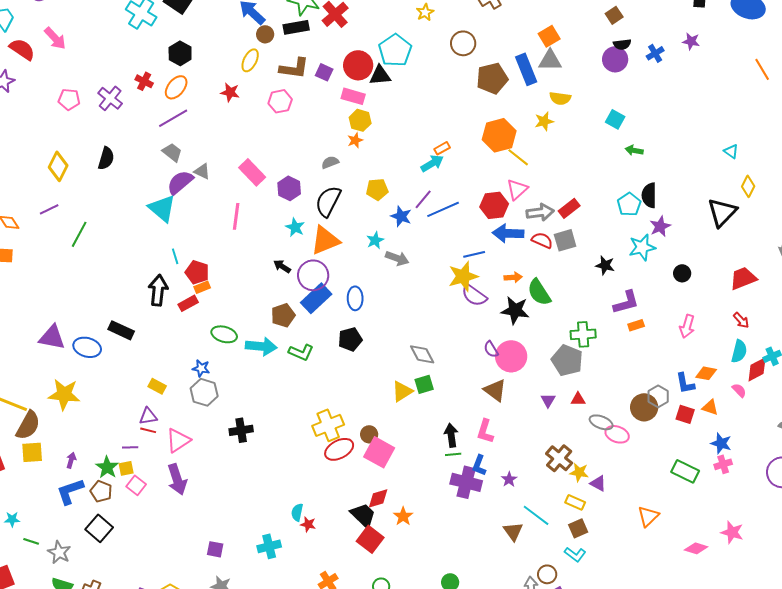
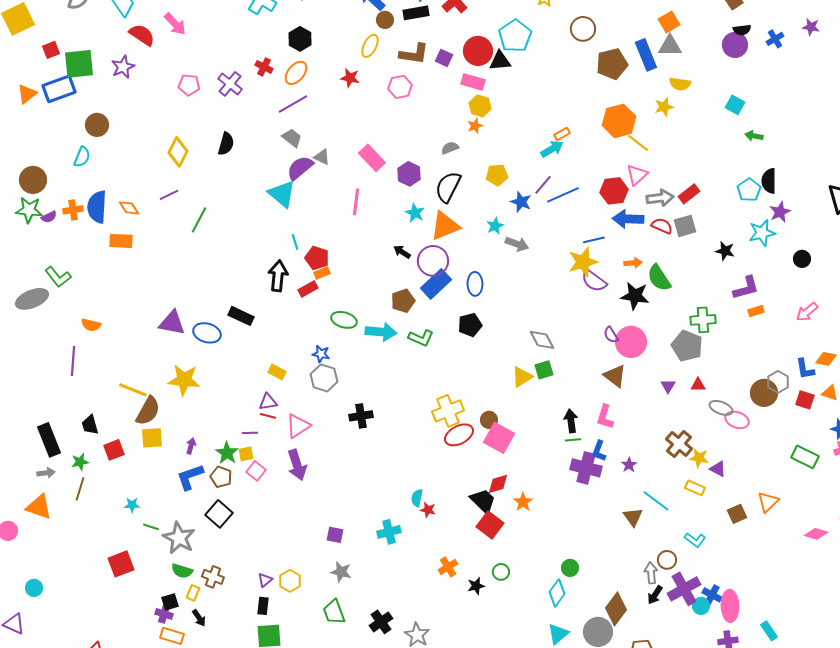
pink arrow: (687, 326) -> (807, 312), turned 35
brown square: (578, 528) -> (737, 514), moved
gray star: (59, 552) -> (179, 538), size x1.4

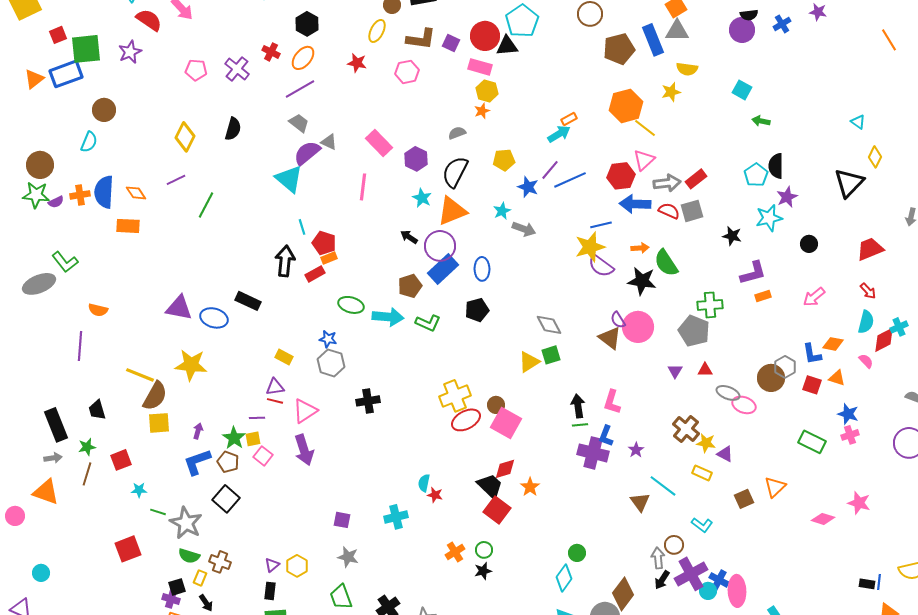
brown triangle: (615, 376) -> (610, 338), moved
red square: (114, 450) -> (121, 460), moved
green circle: (501, 572) -> (484, 550), moved

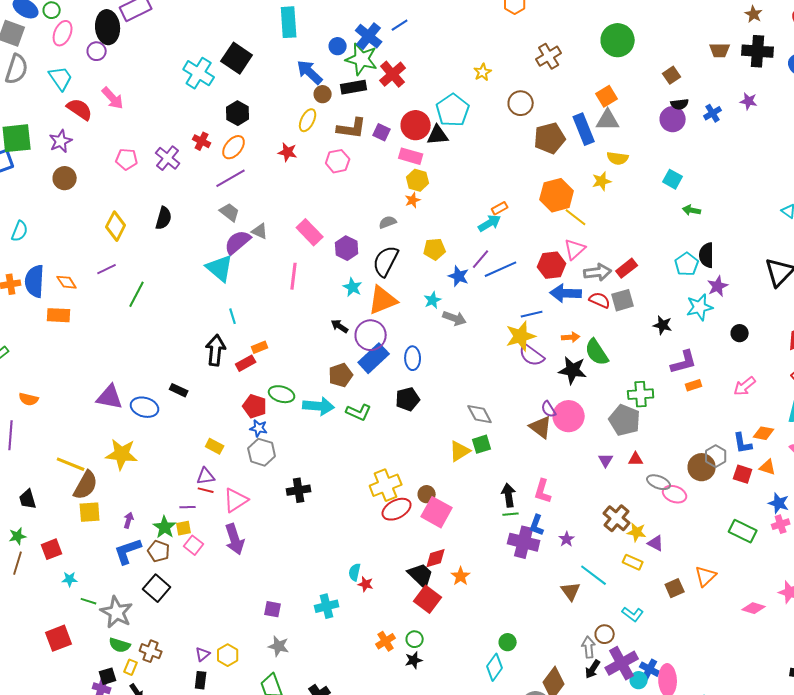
brown circle: (104, 110) -> (65, 178), moved
red pentagon: (324, 243) -> (255, 406), moved
black rectangle: (248, 301) -> (179, 390), size x0.7

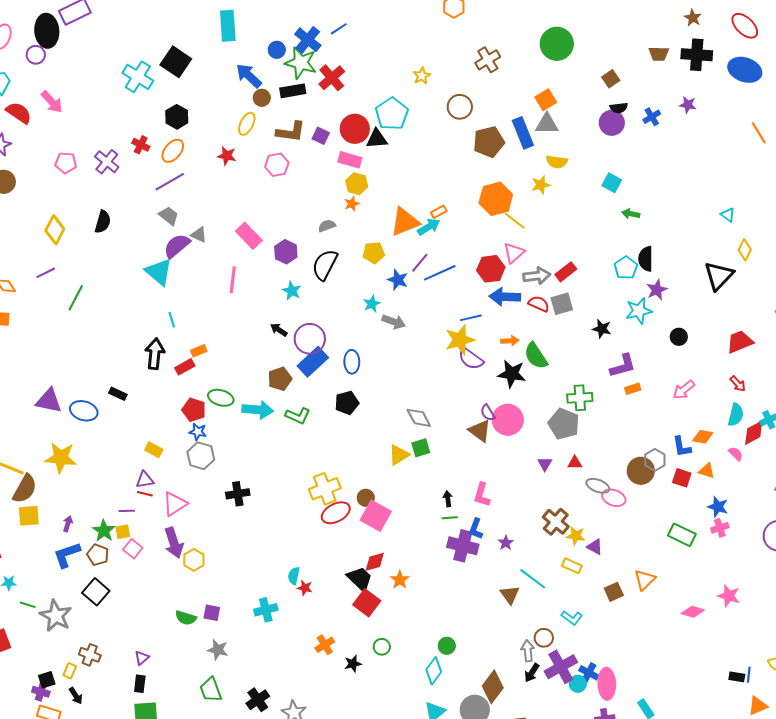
orange triangle: (383, 300) -> (405, 222), moved
black arrow: (509, 495) -> (448, 499), size x0.7
green circle: (415, 639) -> (382, 647), moved
green semicircle: (120, 645) -> (186, 618), moved
yellow hexagon: (228, 655) -> (194, 560), moved

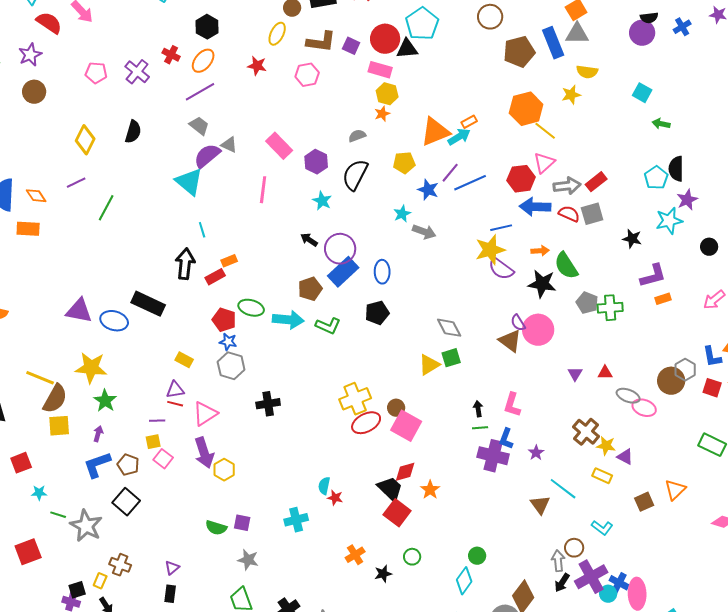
black rectangle: (118, 394) -> (148, 304), size x1.8
gray pentagon: (564, 424) -> (587, 303), moved, size x0.7
green star: (104, 531) -> (105, 401), moved

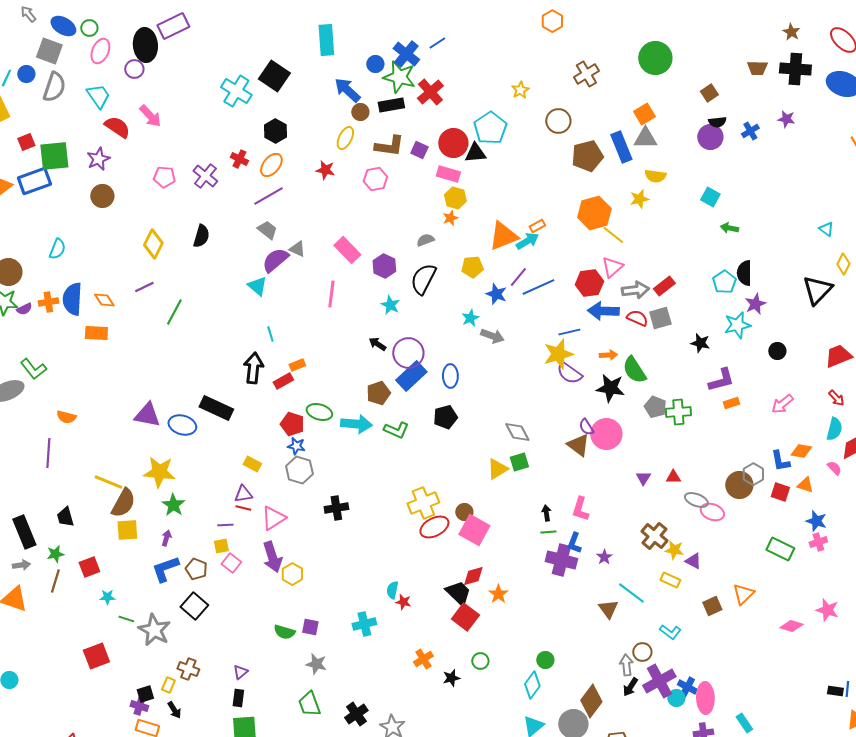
cyan triangle: (189, 182) -> (257, 286), size x0.7

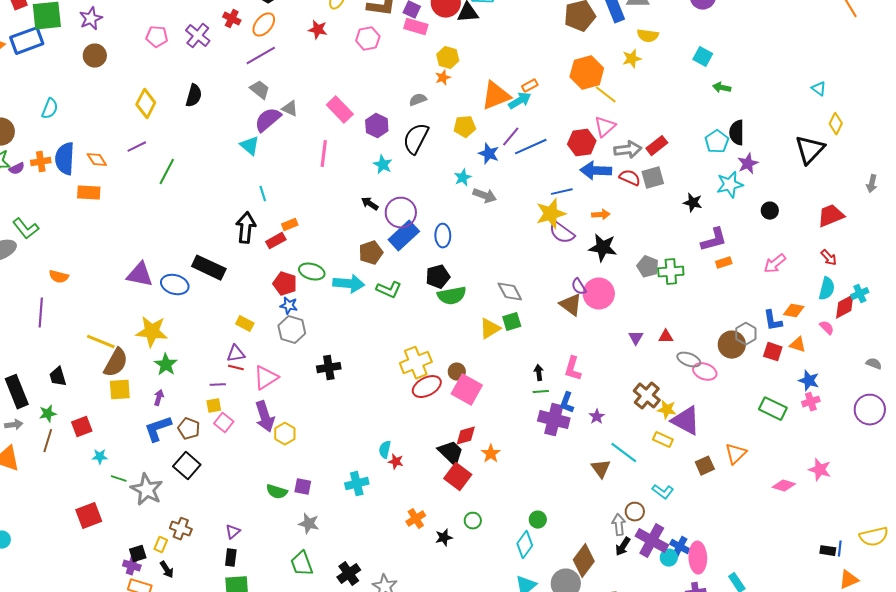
pink rectangle: (448, 174) -> (416, 27), moved
green semicircle: (634, 370) -> (452, 296), moved, turned -68
purple triangle: (693, 561) -> (686, 421), size x1.8
purple cross: (659, 681) -> (652, 541), turned -32

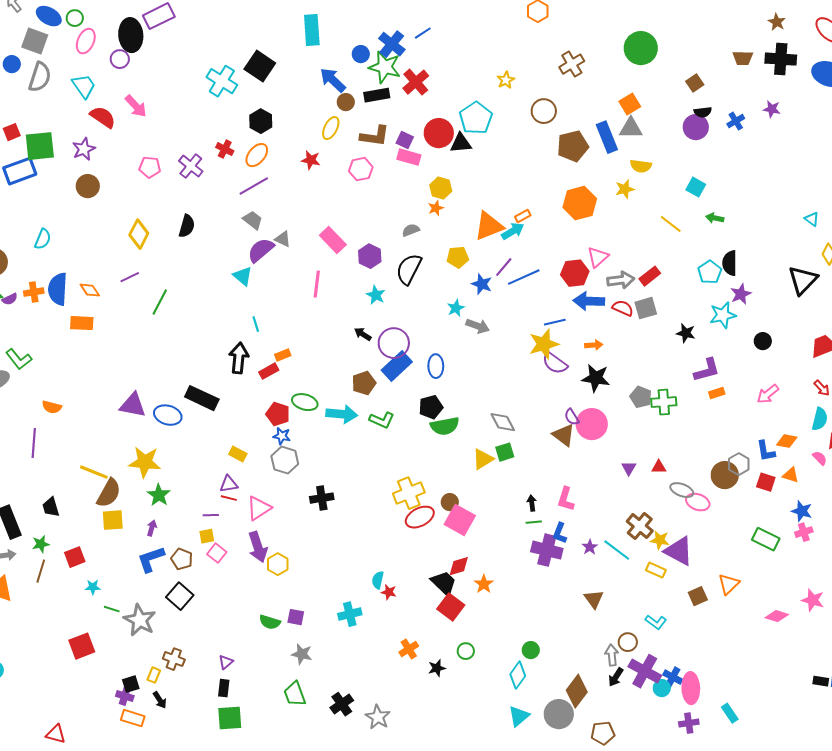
yellow line: (606, 95) -> (671, 224), moved
cyan line: (624, 453) -> (617, 550), moved

